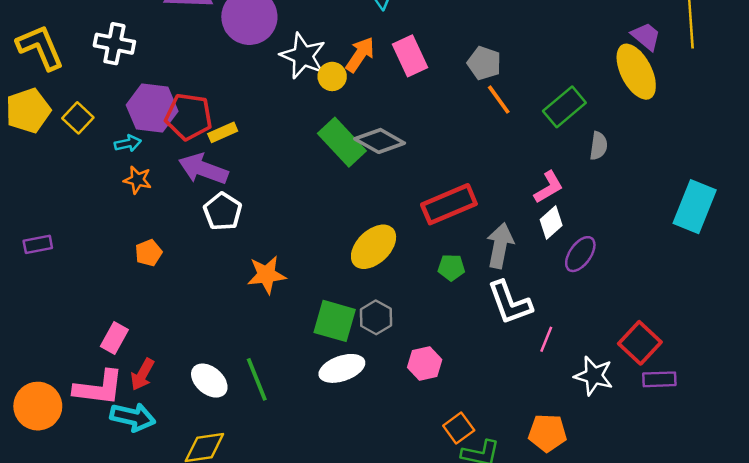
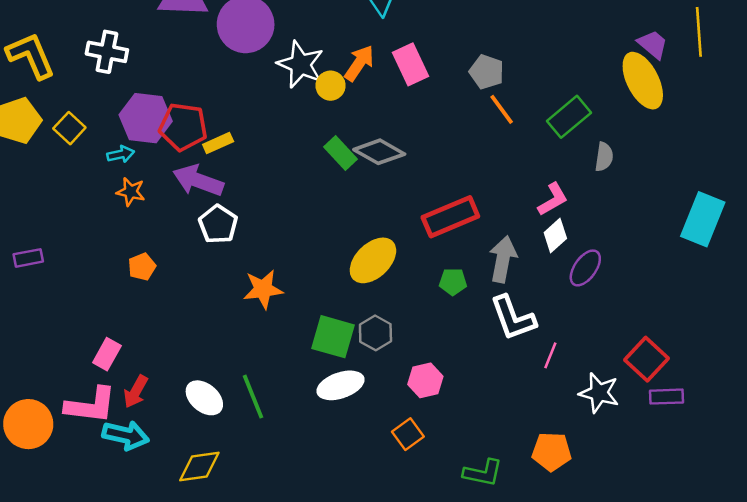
green rectangle: (342, 142) -> (341, 153), size x0.7
orange square: (459, 428) -> (408, 434), moved

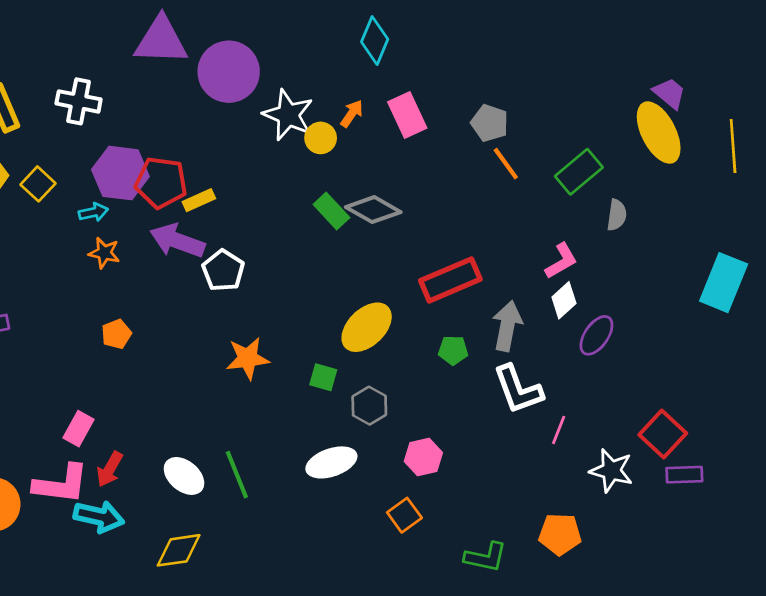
yellow line: (699, 32) -> (733, 146), moved
orange arrow: (359, 63) -> (352, 114), size x0.7
white pentagon: (218, 224) -> (223, 270), moved
green square: (333, 337) -> (323, 377), moved, size x0.6

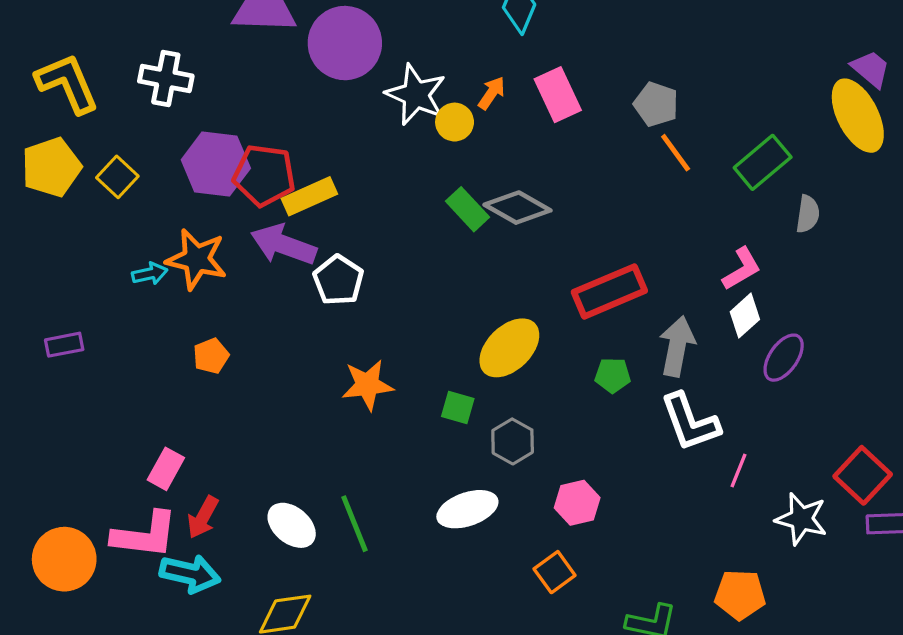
yellow rectangle: (199, 200) -> (309, 196), size x1.4
cyan arrow: (93, 212) -> (150, 274), moved
orange star: (104, 253) -> (196, 259), size x1.6

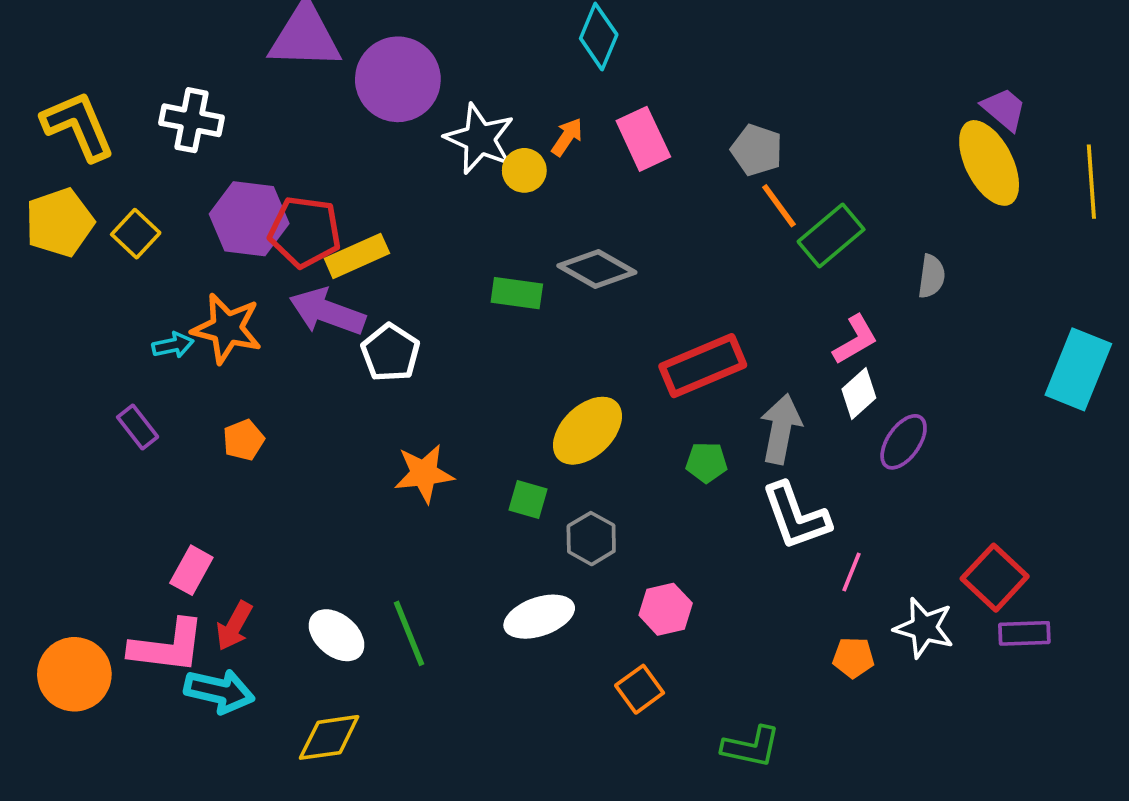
green rectangle: (763, 162) -> (831, 235), moved
green rectangle: (467, 209) -> (517, 293), moved, turned -39
purple rectangle: (64, 345) -> (138, 427), moved, turned 63
orange pentagon: (740, 595) -> (853, 658), moved, size x0.7

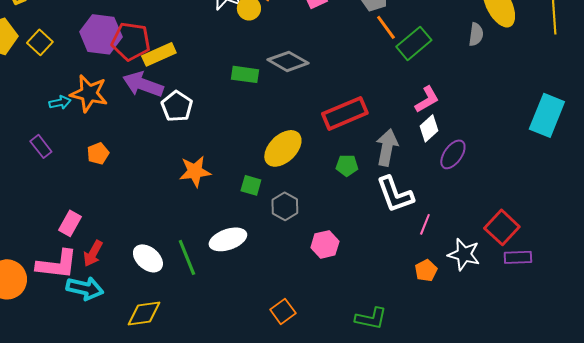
gray semicircle: (931, 276) -> (476, 34), moved
white ellipse: (539, 617) -> (228, 239), moved
orange pentagon: (853, 658) -> (426, 270), turned -30
orange square: (640, 689) -> (283, 311), moved

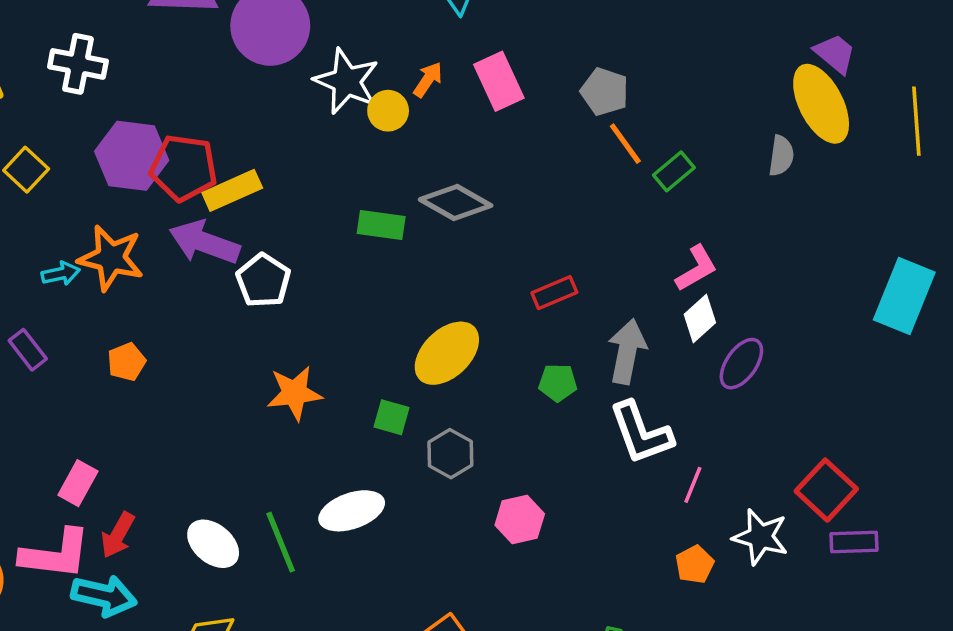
green rectangle: (414, 43) -> (674, 171), size x0.7
red rectangle: (345, 113) -> (554, 293), size x0.6

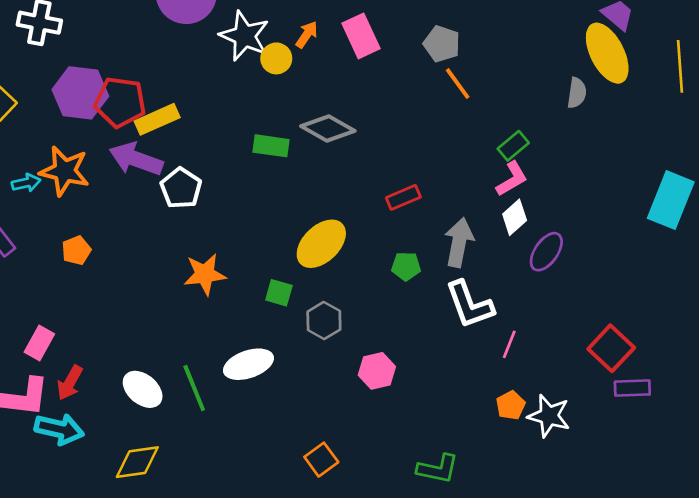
green rectangle: (674, 171) -> (513, 146), moved
white star: (760, 537) -> (549, 416), moved

